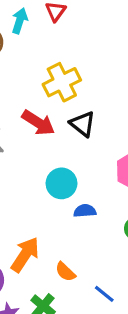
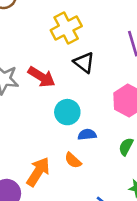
red arrow: (38, 123) -> (42, 77), moved
orange semicircle: (65, 272) -> (73, 160), moved

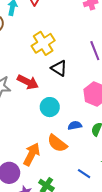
blue semicircle: (87, 135) -> (75, 125), moved
orange semicircle: (73, 160) -> (57, 143), size x1.5

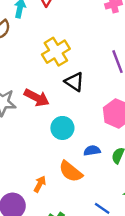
orange arrow: (32, 154) -> (40, 184), size x0.6

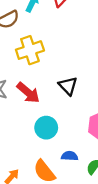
yellow cross: (56, 52) -> (30, 50), moved

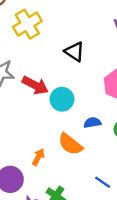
red arrow: (28, 93) -> (35, 85), moved

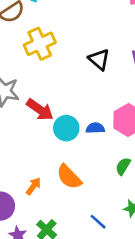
black triangle: (74, 52) -> (99, 59), moved
blue semicircle: (92, 123) -> (95, 128), moved

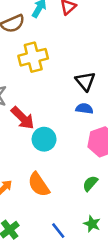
blue semicircle: (95, 128) -> (84, 109), moved

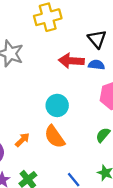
red arrow: (23, 118) -> (71, 61), moved, turned 140
cyan circle: (44, 139) -> (57, 105), moved

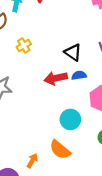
yellow cross: (48, 17) -> (24, 45), size x0.6
cyan circle: (57, 105) -> (70, 119), moved

